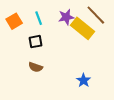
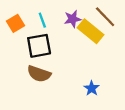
black square: (36, 42) -> (39, 46), size x1.6
brown semicircle: (36, 67) -> (39, 74), size x1.5

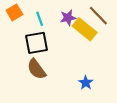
orange square: (16, 23) -> (14, 12), moved
brown semicircle: (39, 74) -> (36, 69), turned 35

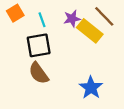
blue star: (86, 83) -> (91, 88), size x1.5

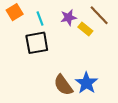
yellow rectangle: (90, 31) -> (85, 29), size x0.6
brown semicircle: (39, 73) -> (63, 85), moved

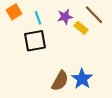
brown semicircle: (63, 85) -> (60, 81), turned -115

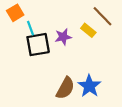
purple star: (65, 17) -> (63, 37), moved
cyan line: (38, 18) -> (30, 28), moved

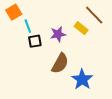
black square: (38, 45) -> (35, 41), size x0.6
brown semicircle: (65, 88) -> (60, 63), moved

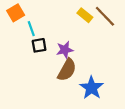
yellow rectangle: (81, 28) -> (85, 15), moved
purple star: (58, 34) -> (65, 50), moved

